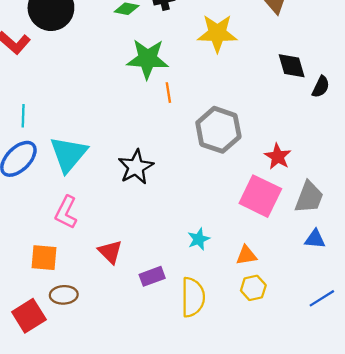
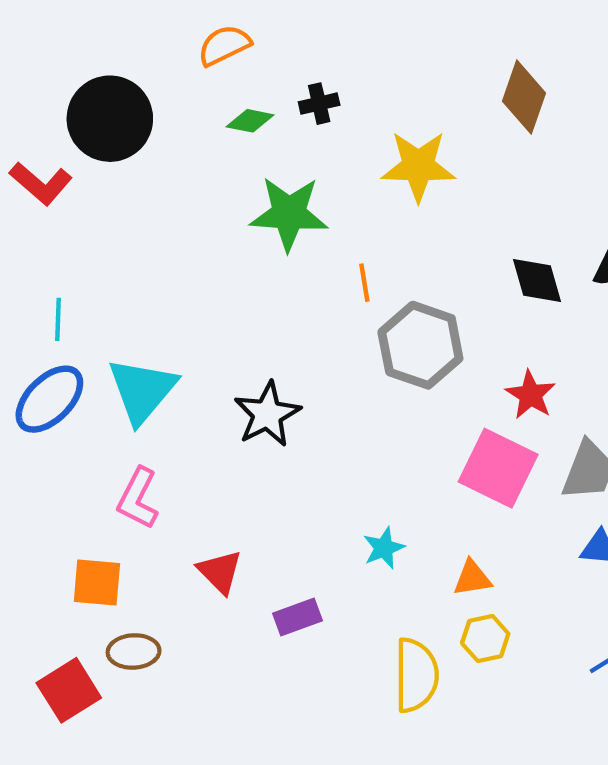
black diamond: (292, 66) -> (537, 280), moved
orange line: (168, 93) -> (364, 283), moved
yellow semicircle: (193, 297) -> (416, 675), moved

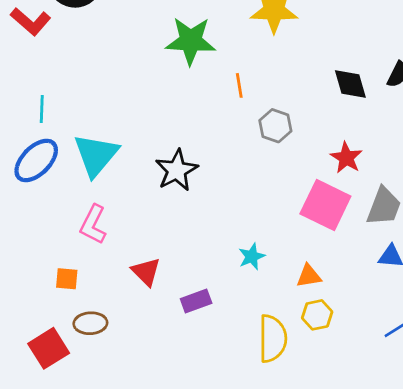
gray hexagon: (420, 345) -> (275, 126), size x0.6
orange square: (97, 582) -> (67, 279), size x0.7

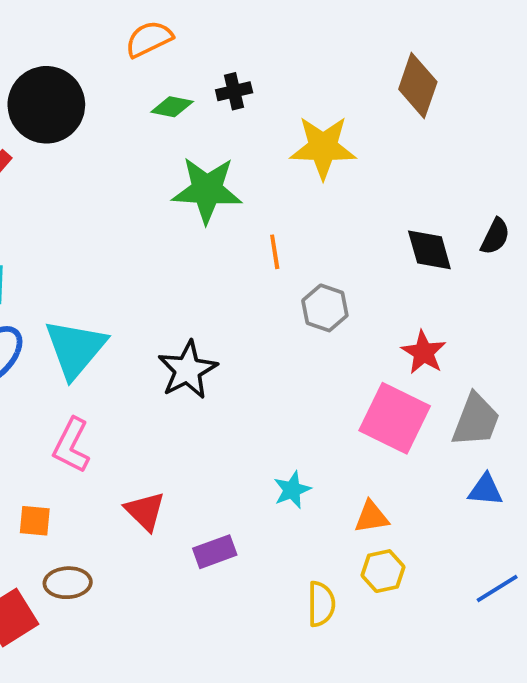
yellow semicircle: (273, 339) -> (321, 604), size x0.7

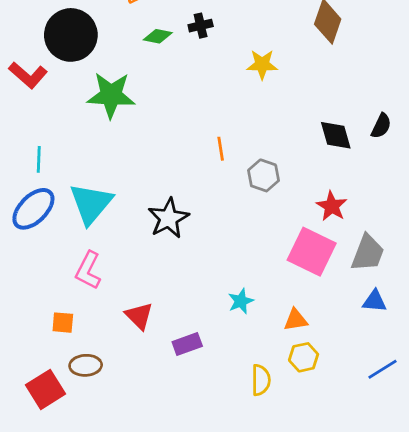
yellow star: (323, 147) -> (262, 64), size x0.7
green star: (207, 190) -> (111, 95), moved
orange line: (275, 252) -> (221, 149), moved

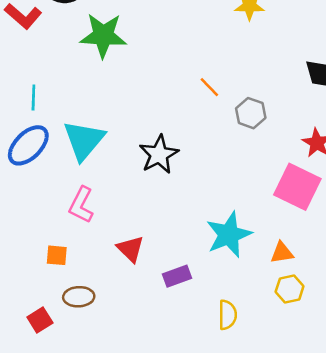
orange line: (221, 149) -> (209, 87), turned -35
cyan star: (241, 301) -> (229, 235), size x1.8
yellow semicircle: (261, 380) -> (227, 315), moved
red square: (45, 389) -> (40, 320), size x0.7

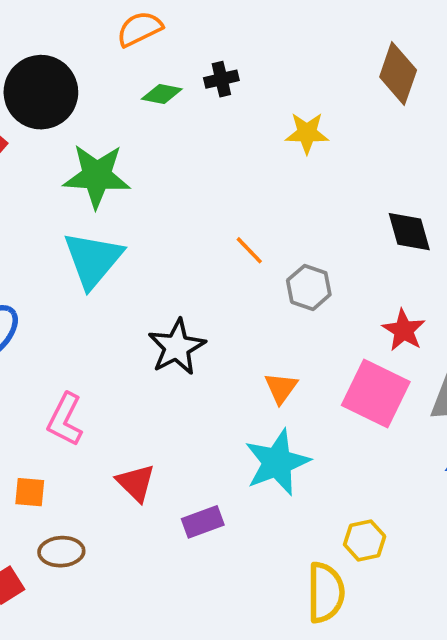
cyan triangle: (84, 140) -> (93, 260), moved
orange triangle: (282, 253) -> (281, 388), moved, turned -45
yellow semicircle: (227, 315) -> (326, 593), moved, size x1.4

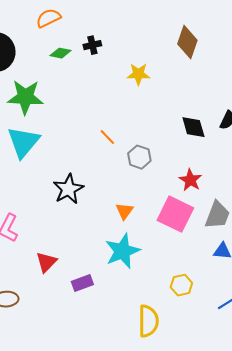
red triangle: (136, 483) -> (46, 262), turned 30
yellow hexagon: (365, 540) -> (181, 285), moved

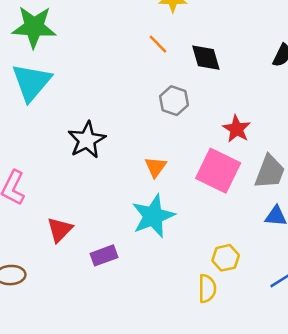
black diamond: (193, 127) -> (206, 58), moved
orange line: (107, 137) -> (158, 44), moved
yellow semicircle: (148, 321) -> (207, 289), moved, size x0.7

